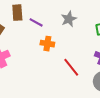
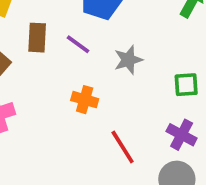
purple line: (36, 22) -> (78, 44), moved

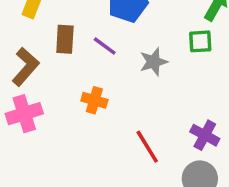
green square: (186, 85) -> (200, 41), moved
orange cross: (85, 100) -> (94, 100), moved

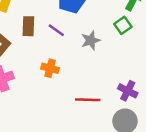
green square: (200, 41) -> (123, 25), turned -30
red line: (147, 147) -> (88, 100), turned -55

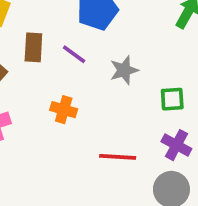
green square: (123, 25) -> (172, 99), moved, turned 30

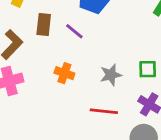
gray star: (124, 70) -> (111, 75), moved

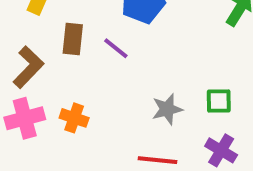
orange cross: (64, 73) -> (74, 118), moved

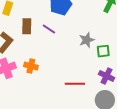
gray star: (167, 109) -> (87, 40), moved

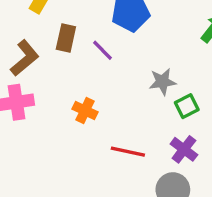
green square: (103, 51) -> (187, 106), turned -32
orange cross: (31, 66) -> (85, 111), moved

